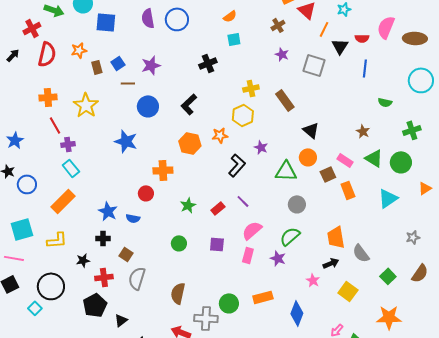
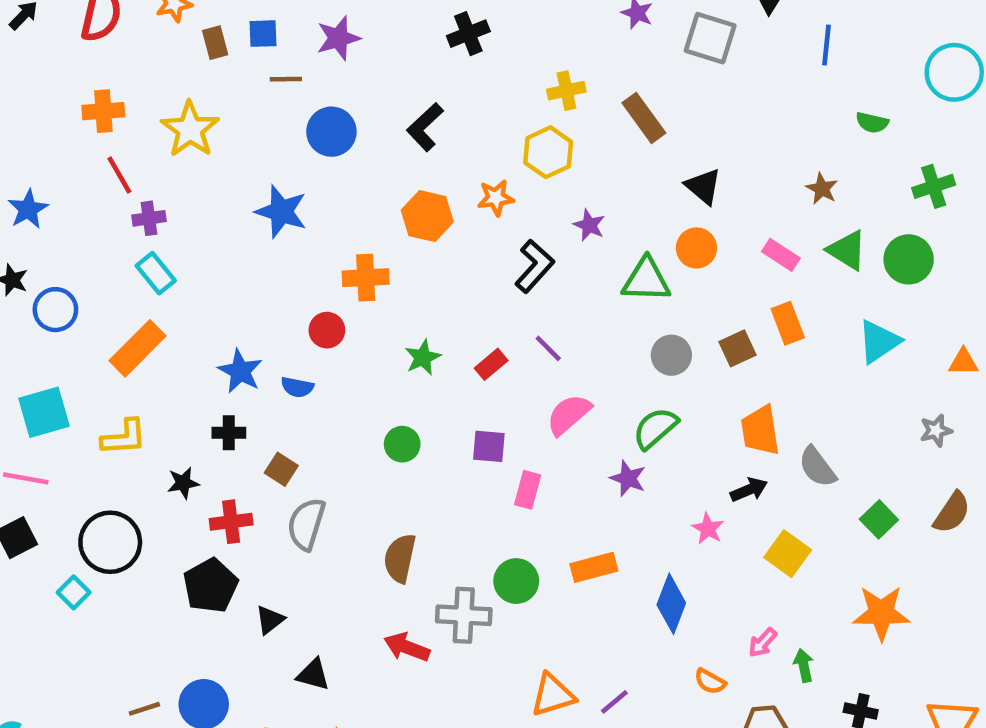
blue square: (118, 63) -> (263, 34), turned 32
brown square: (328, 174) -> (737, 348), moved
orange triangle: (425, 188) -> (963, 362), moved, turned 32
pink rectangle: (248, 255) -> (528, 490), moved

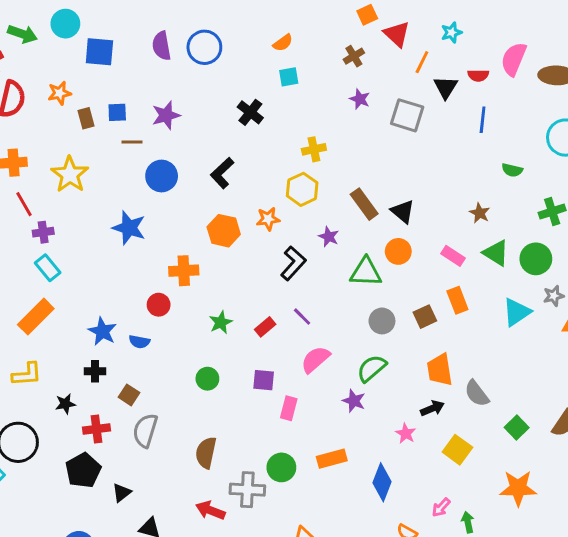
black cross: (468, 34) -> (250, 112), turned -30
brown rectangle: (644, 118) -> (364, 204), moved
gray star: (936, 430) -> (554, 296), moved

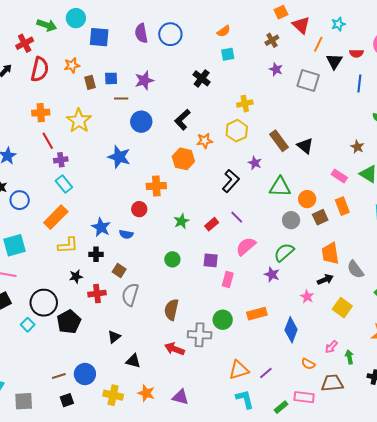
orange star: (268, 219) -> (205, 141), moved
orange circle: (398, 251) -> (307, 199), moved
yellow L-shape: (27, 374) -> (68, 245), moved
black pentagon: (83, 470) -> (69, 322), moved

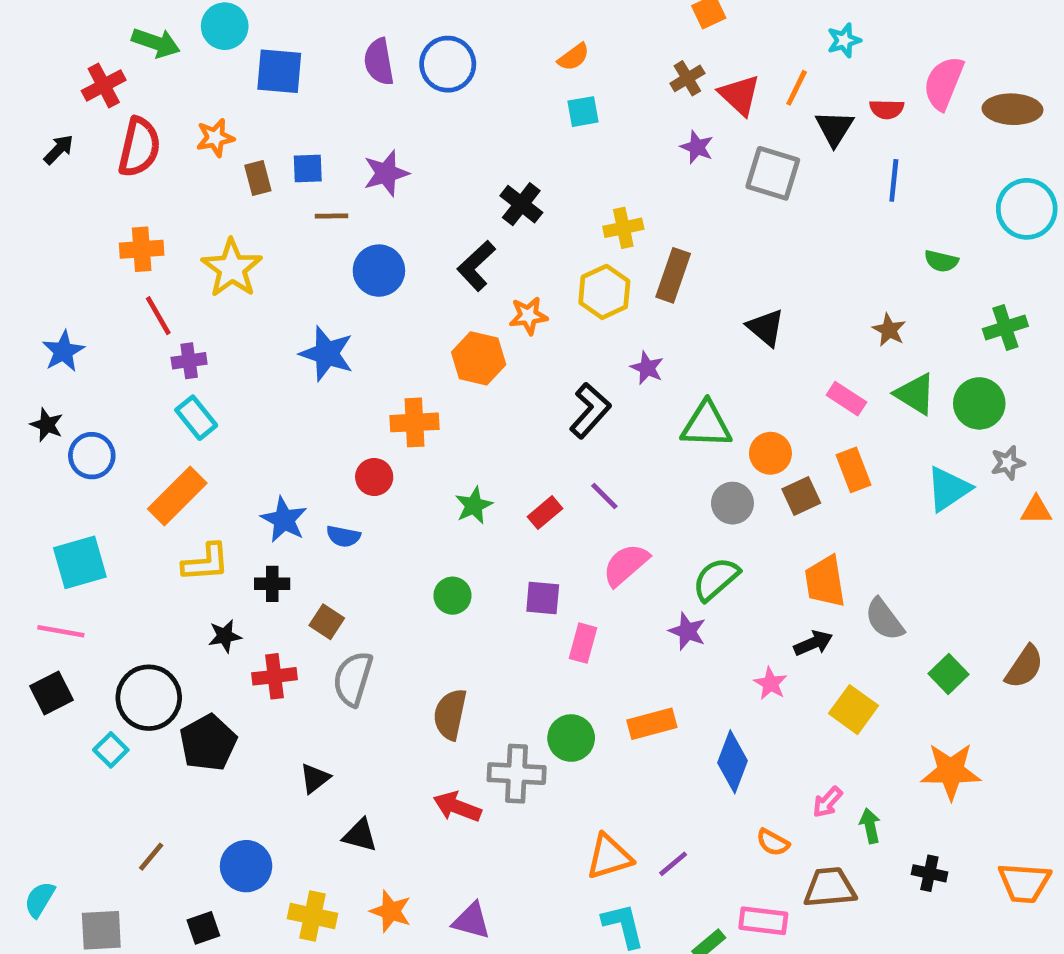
red triangle: (301, 25) -> (740, 95), moved
black cross: (202, 78) -> (521, 204), moved
brown rectangle: (279, 141) -> (673, 275), moved, turned 55
brown line: (59, 376) -> (151, 857), moved, turned -32

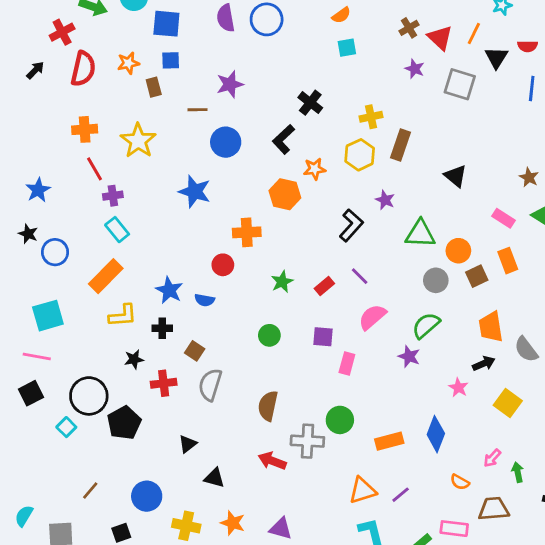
blue square: (308, 169) -> (171, 60), moved
orange rectangle: (652, 724) -> (389, 441), moved

